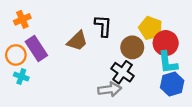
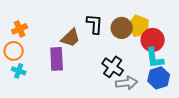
orange cross: (22, 19) -> (20, 29), moved
brown circle: (132, 47) -> (122, 28), moved
purple rectangle: (36, 48) -> (57, 59), moved, turned 30
gray arrow: (110, 89) -> (127, 83), moved

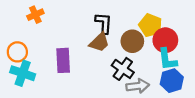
brown circle: (122, 28) -> (132, 41), moved
orange cross: (20, 29) -> (35, 15), moved
brown trapezoid: (71, 38) -> (99, 42), moved
cyan cross: (19, 71) -> (23, 73), size x1.6

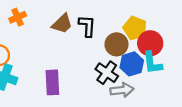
brown trapezoid: (99, 42) -> (62, 24), moved
purple rectangle: (63, 60) -> (52, 82), moved
blue hexagon: (172, 81) -> (132, 64), moved

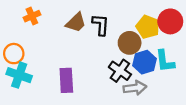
red circle: (150, 43) -> (170, 21), moved

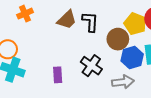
black cross: (120, 71) -> (91, 66), moved
purple rectangle: (66, 80) -> (58, 75), size x0.7

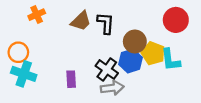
yellow pentagon: (135, 24) -> (153, 53), moved
blue hexagon: (132, 57) -> (131, 61), moved
gray arrow: (123, 82) -> (112, 88), moved

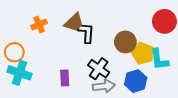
orange cross: (37, 15) -> (39, 24), moved
black L-shape: (106, 23) -> (86, 33), moved
blue hexagon: (131, 61) -> (136, 81), moved

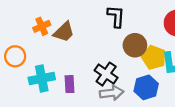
brown trapezoid: (74, 22) -> (64, 32), moved
black L-shape: (86, 33) -> (116, 16), moved
cyan cross: (19, 73) -> (42, 78), moved, turned -30

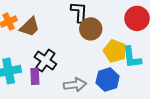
brown circle: (135, 45) -> (91, 29), moved
black cross: (106, 74) -> (45, 61), moved

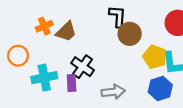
blue hexagon: (108, 79) -> (160, 89), moved

